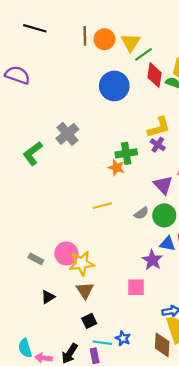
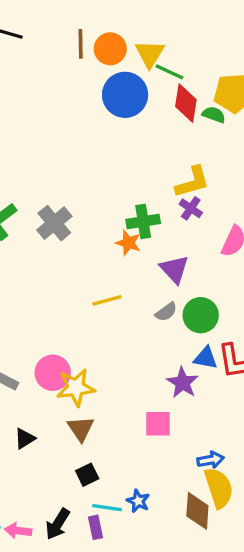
green line: (144, 54) -> (169, 72), turned 60
blue circle: (114, 86) -> (125, 95), moved
gray cross: (67, 134) -> (54, 223), moved
purple triangle: (163, 185) -> (174, 269), moved

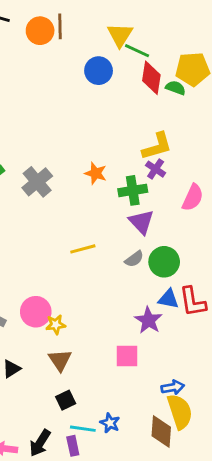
orange circle: (110, 49) -> (40, 31), moved
blue circle: (125, 95) -> (99, 71), size x0.7
green cross: (143, 221) -> (133, 190), moved
orange star: (128, 243) -> (96, 173), moved
yellow star: (76, 388) -> (56, 325), size x0.6

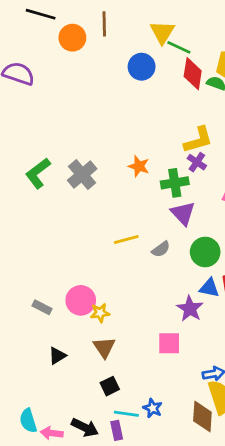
orange circle: (40, 31) -> (72, 38), moved
gray semicircle: (134, 259) -> (161, 249), moved
black arrow: (40, 443) -> (85, 428), turned -96

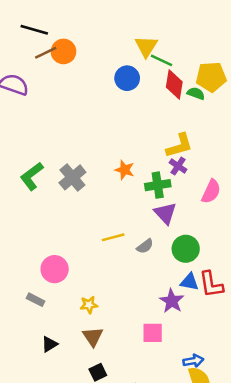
brown line: (104, 24) -> (46, 53), moved, turned 65
pink circle: (81, 300) -> (55, 269), moved

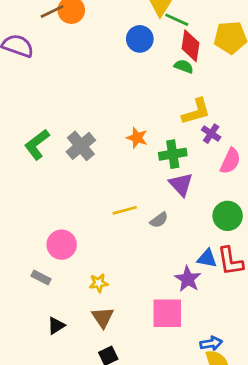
green semicircle: (196, 93) -> (184, 66), moved
purple cross: (178, 166) -> (211, 134), moved
green circle: (186, 249) -> (228, 216), moved
pink square: (153, 333) -> (167, 313), size x1.4

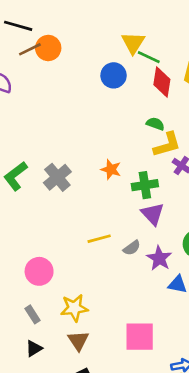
green semicircle: (184, 66) -> (155, 124), moved
gray rectangle: (41, 278) -> (33, 314), moved, turned 30
purple star: (188, 279) -> (159, 258), moved
yellow star: (99, 283) -> (74, 308), size x1.5

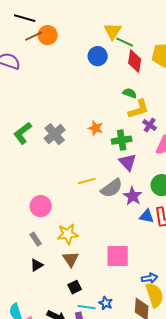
gray semicircle: (132, 248) -> (112, 188), size x1.6

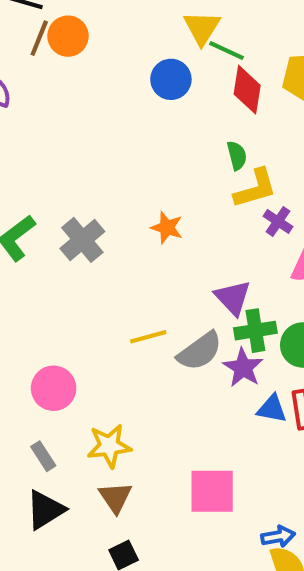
brown line: (34, 36) -> (39, 38), turned -42
green semicircle: (130, 93) -> (237, 156), turned 56
green cross: (122, 140) -> (255, 331), moved
black triangle: (37, 265) -> (45, 510), size x1.5

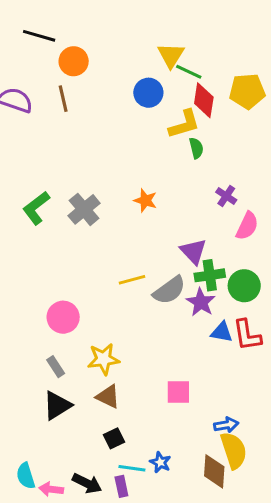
brown line: (39, 38) -> (63, 99), moved, turned -35
yellow L-shape: (255, 188) -> (184, 124), moved
pink square: (212, 491) -> (178, 392), size x0.7
brown triangle: (115, 497) -> (108, 396), turned -30

